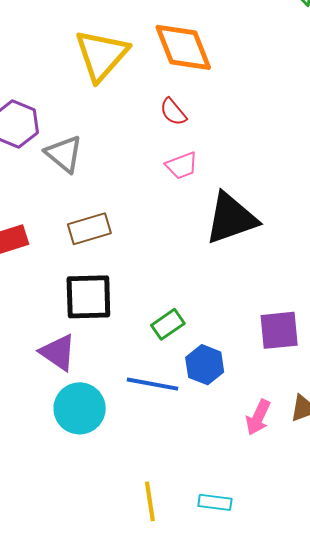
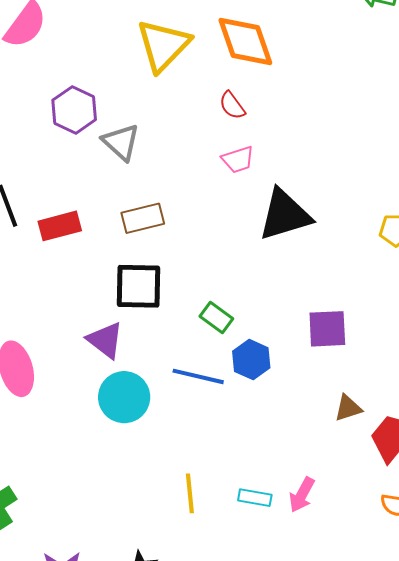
green rectangle: (168, 324) -> (216, 317), turned 68
pink arrow: (258, 417) -> (302, 495), moved

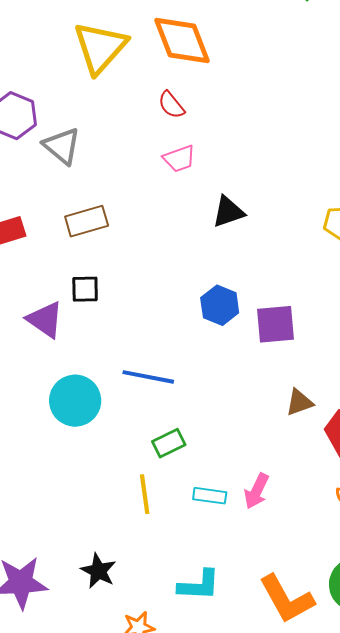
black triangle: (285, 215) -> (228, 212), size x0.6
black square: (139, 286) -> (85, 289), size x0.6
green rectangle: (216, 317) -> (169, 443), moved, turned -60
purple triangle: (105, 340) -> (45, 320), moved
blue hexagon: (251, 360) -> (220, 305), moved

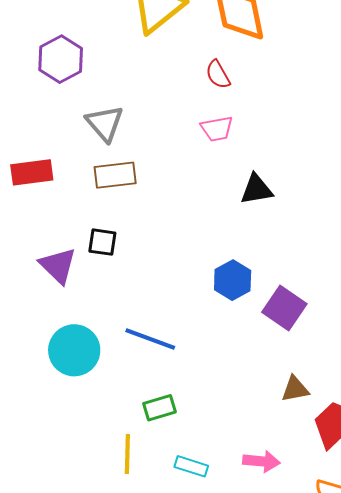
gray triangle: (62, 146) -> (105, 123), moved
purple square: (275, 324) -> (284, 308), turned 30
pink arrow: (257, 491) -> (261, 461), moved, turned -120

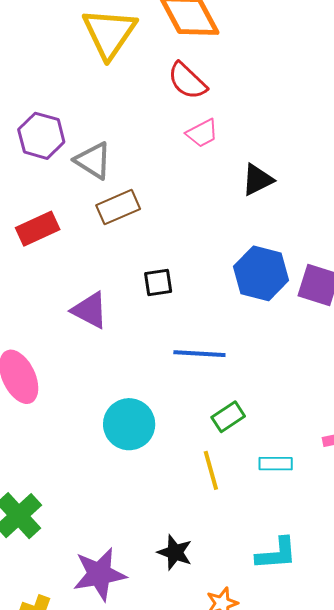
purple hexagon: (61, 59) -> (41, 136), moved
red semicircle: (218, 75) -> (187, 81), size x1.4
black square: (102, 242) -> (158, 282), moved
blue hexagon: (233, 280) -> (261, 273), size x1.4
cyan circle: (74, 350) -> (129, 424), moved

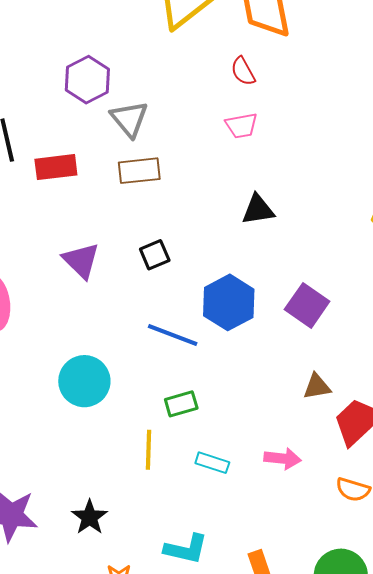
red semicircle: (187, 81) -> (243, 71), size x0.7
black triangle: (258, 180) -> (258, 210), moved
blue hexagon: (261, 273) -> (229, 302), moved
black square: (158, 282) -> (155, 255), turned -32

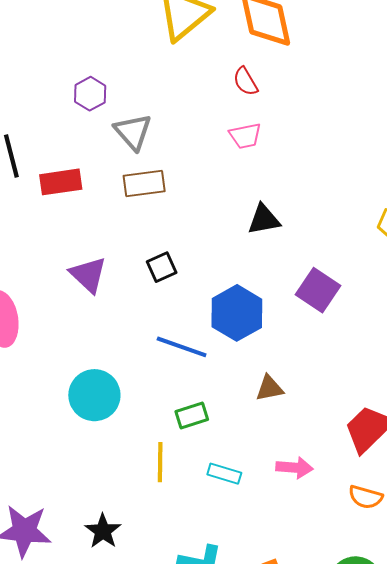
purple hexagon: (87, 80) -> (90, 94), size x0.7
purple square: (307, 305) -> (318, 290), moved
brown triangle: (317, 387) -> (269, 388), moved

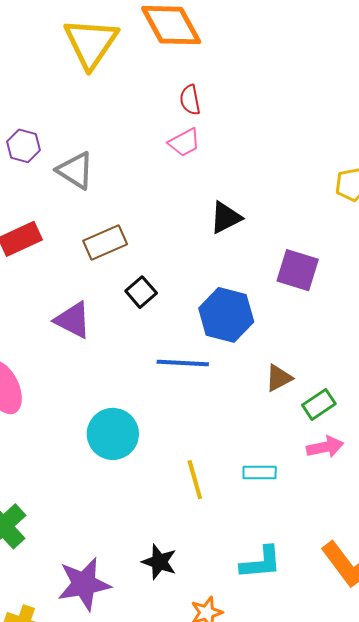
red semicircle: (246, 81) -> (190, 100), moved, turned 36
brown rectangle: (144, 183) -> (105, 242), moved
green rectangle: (192, 415) -> (319, 404), moved

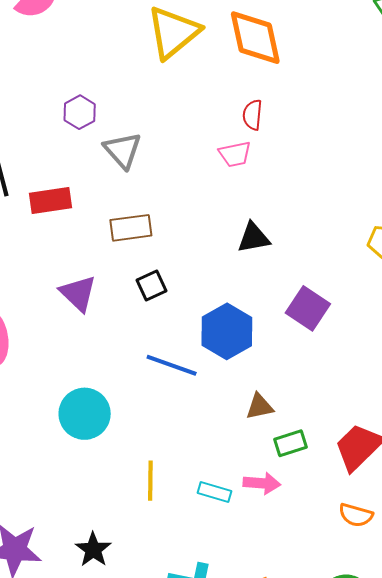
pink arrow: (325, 447) -> (262, 483), moved

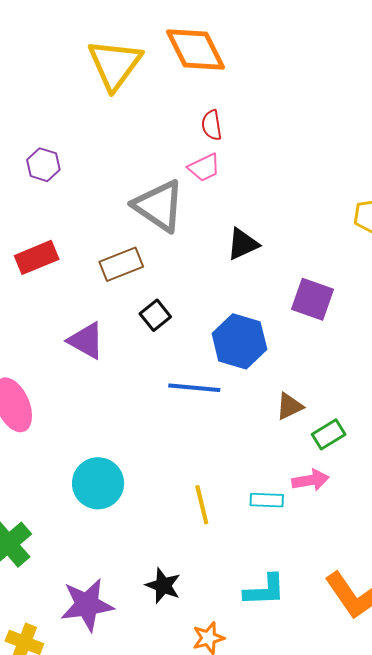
gray triangle: (123, 150) -> (159, 206), moved, size x1.4
cyan circle: (85, 414) -> (98, 483), moved

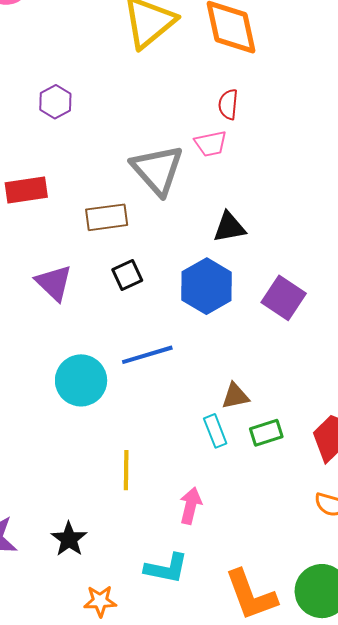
blue hexagon: (239, 341) -> (207, 286), moved
blue line: (194, 388) -> (147, 355), turned -36
pink arrow: (310, 480) -> (191, 506), moved, turned -81
cyan circle: (98, 483) -> (81, 380), moved
cyan rectangle: (267, 500) -> (215, 431), moved, turned 52

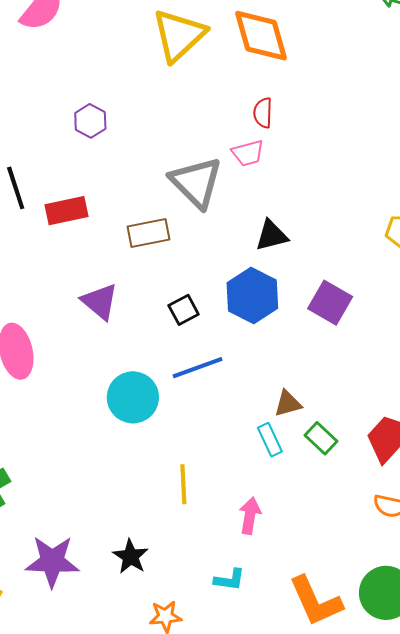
black square: (127, 275) -> (184, 310), moved
green rectangle: (266, 433) -> (321, 438), turned 64
cyan L-shape: (166, 568) -> (229, 580), size x0.7

